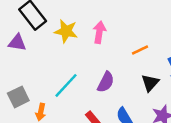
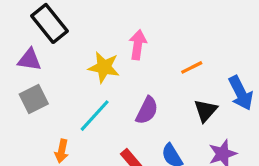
yellow star: (66, 31) -> (104, 67), moved
gray square: (18, 97) -> (34, 99), moved

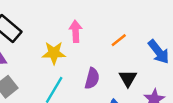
black triangle: (206, 111) -> (128, 78), moved

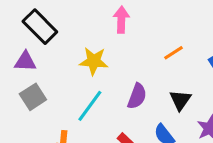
pink arrow: (76, 31) -> (121, 20), moved

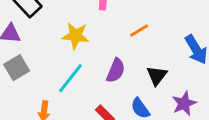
orange line: (174, 53) -> (139, 30), moved

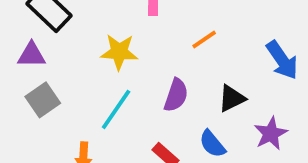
black triangle: (157, 76) -> (232, 98), turned 30

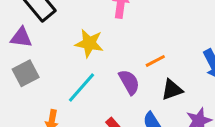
orange line: (204, 39) -> (155, 61), moved
purple semicircle: (176, 95) -> (129, 82), turned -55

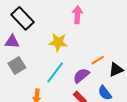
orange line: (155, 61) -> (98, 60), moved
purple semicircle: (129, 82) -> (81, 76), moved, turned -96

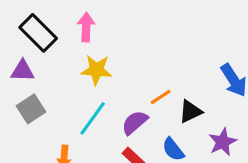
pink arrow: (77, 15) -> (86, 27), moved

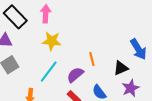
orange line: (161, 97) -> (92, 59), turned -72
black triangle: (190, 111) -> (121, 68), moved

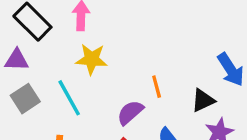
cyan line: (49, 72) -> (69, 98), moved, turned -65

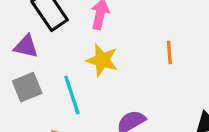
orange line: (157, 87) -> (169, 52), moved

